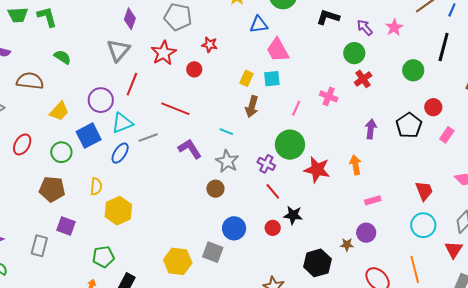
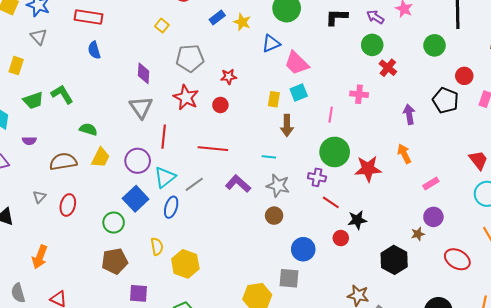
yellow trapezoid: (59, 111) -> (101, 158), moved
red ellipse: (22, 144) -> (68, 205), moved

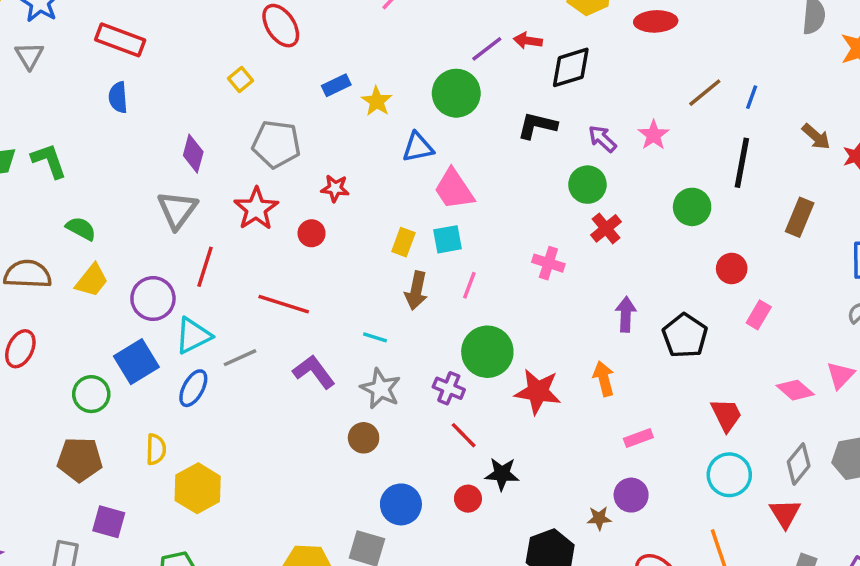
black pentagon: (445, 100) -> (685, 336), moved
pink line: (331, 115) -> (469, 285), moved

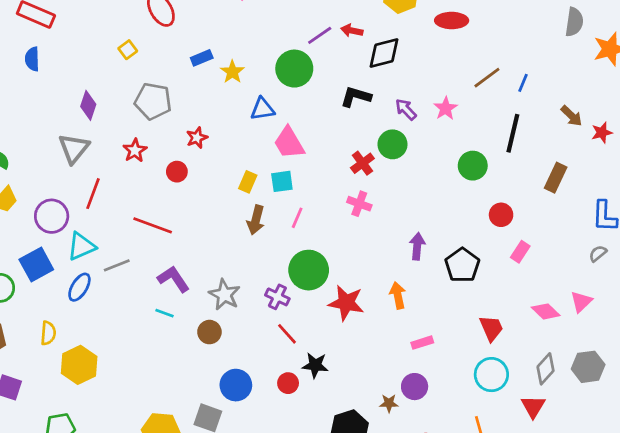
red star: (335, 188) -> (197, 138), turned -30
red star: (256, 209) -> (135, 150), size x0.7
red cross: (606, 228) -> (362, 163), moved
cyan line: (375, 337) -> (164, 313), moved

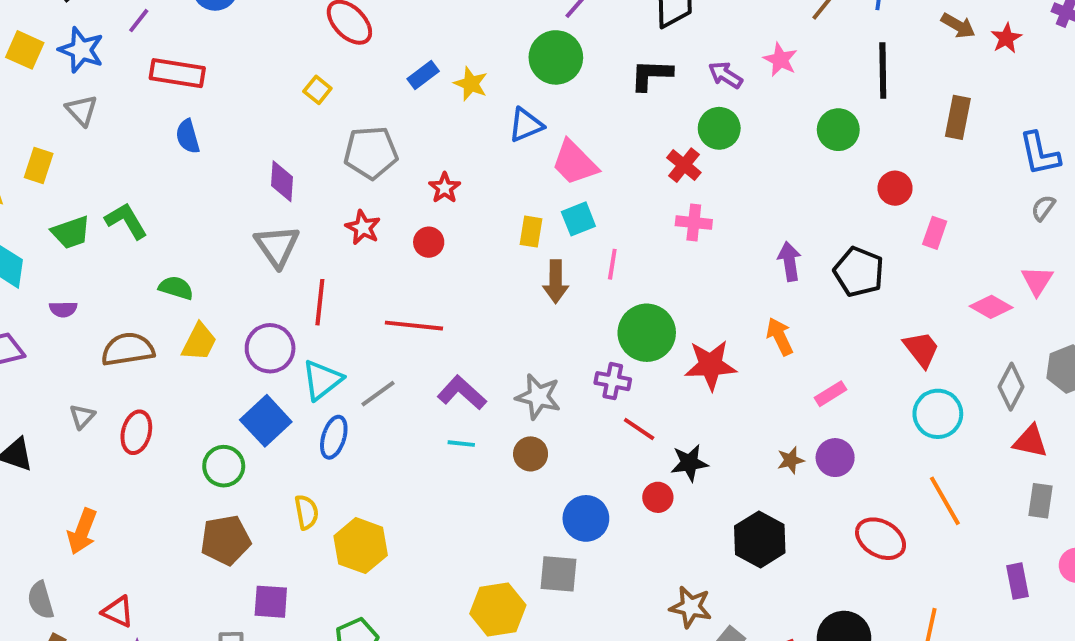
brown star: (389, 403) -> (791, 460), moved
red triangle: (533, 407) -> (1030, 441), moved, turned -35

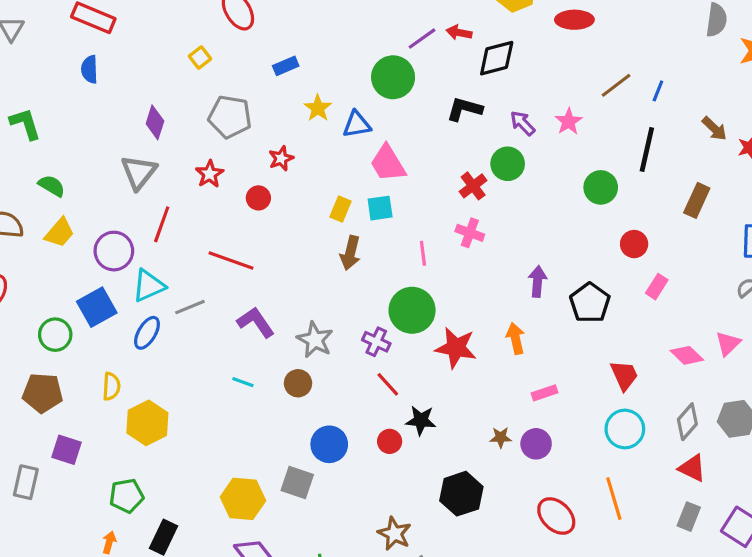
yellow star: (471, 84) -> (318, 108), moved
pink line: (612, 264) -> (423, 253), moved, turned -30
cyan line: (461, 444) -> (243, 382), moved

